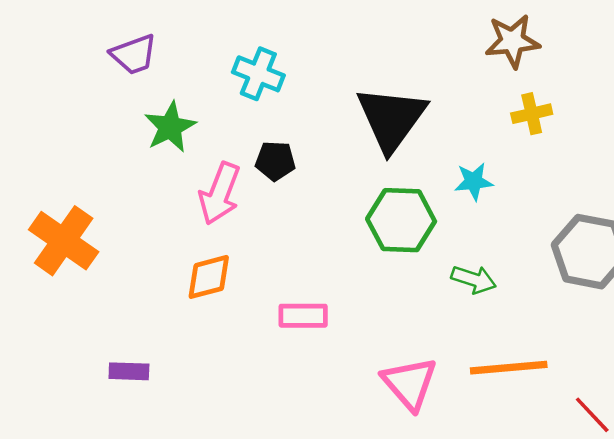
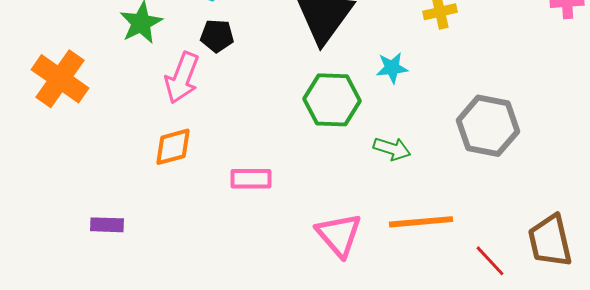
black pentagon: (275, 161) -> (217, 36), moved
orange cross: (64, 241) -> (60, 79), moved

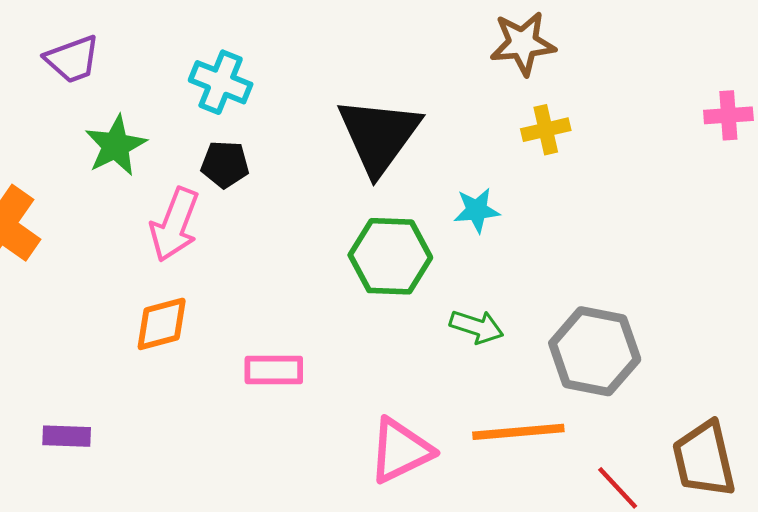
gray hexagon: (488, 126) -> (595, 351), moved
pink triangle: (339, 235) -> (400, 451), turned 45

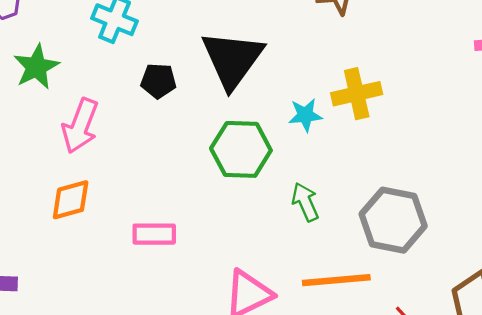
yellow cross: (546, 130) -> (357, 94), moved, size x1.4
black pentagon: (225, 164) -> (158, 81), moved
green arrow: (477, 327) -> (305, 202), turned -132

